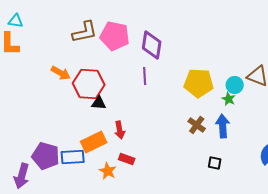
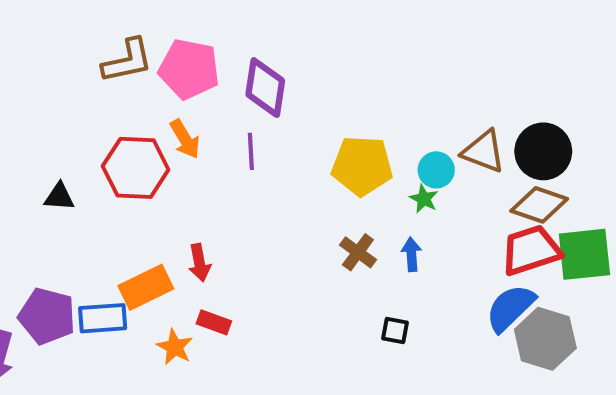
orange arrow: (61, 73) -> (185, 139), moved, turned 30
black triangle: (99, 103) -> (59, 197), moved
blue arrow: (223, 126) -> (411, 254), size x0.7

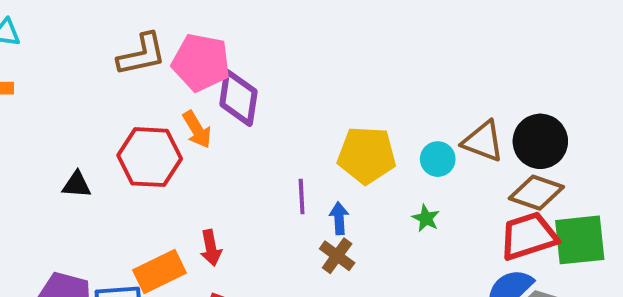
purple diamond: (265, 88) -> (238, 98), moved
purple line: (251, 151) -> (302, 197), moved
green star: (424, 199) -> (426, 218), moved
brown cross: (358, 252) -> (337, 256), moved
blue arrow: (411, 254) -> (339, 218), moved

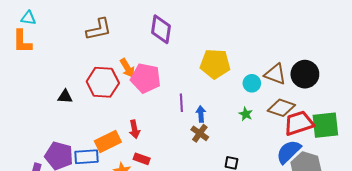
pink pentagon: (201, 62) -> (146, 78), moved
purple diamond: (238, 98) -> (161, 29), moved
yellow pentagon: (367, 155) -> (215, 64), moved
brown diamond: (536, 193) -> (281, 108), moved

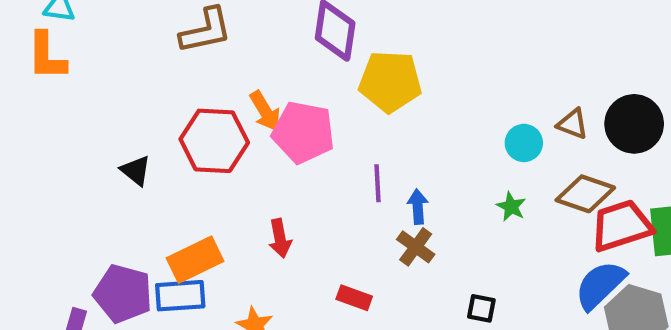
yellow pentagon: (215, 64) -> (390, 81), moved
brown triangle: (275, 74) -> (573, 124), size x0.7
black triangle: (65, 97) -> (136, 171), turned 35
orange rectangle: (108, 141) -> (195, 260), moved
red rectangle: (142, 159) -> (354, 298), moved

